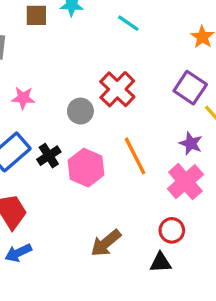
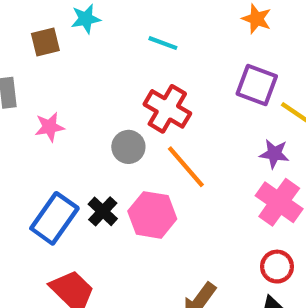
cyan line: (128, 23) -> (163, 43), moved
pink star: (23, 98) -> (50, 127), moved
orange line: (135, 156) -> (186, 167), moved

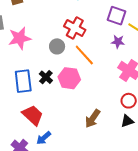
pink star: (50, 127) -> (20, 38), size x1.6
purple star: (274, 154) -> (118, 42), moved
blue rectangle: (54, 218) -> (23, 81), turned -40

